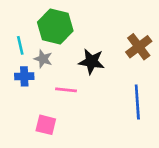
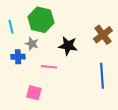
cyan line: (20, 45) -> (11, 27), moved

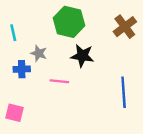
green hexagon: (41, 20) -> (69, 22), moved
brown cross: (103, 35) -> (125, 27), moved
pink square: (34, 93) -> (14, 113), moved

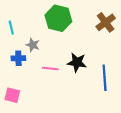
black star: (82, 56) -> (77, 62), moved

